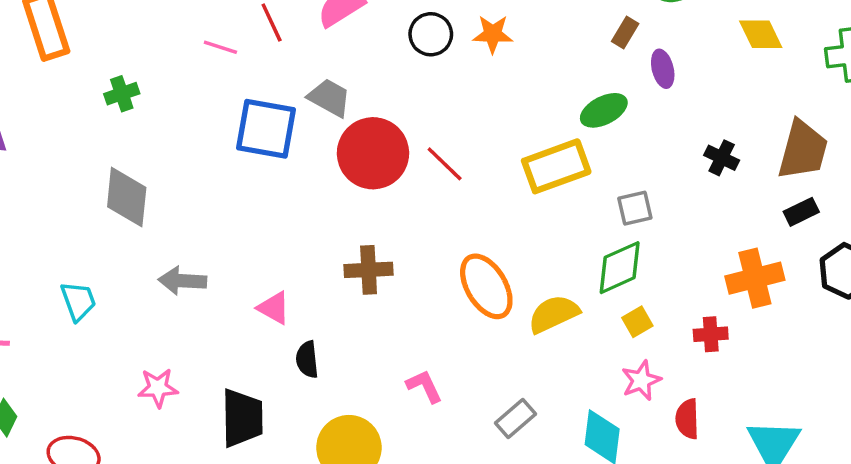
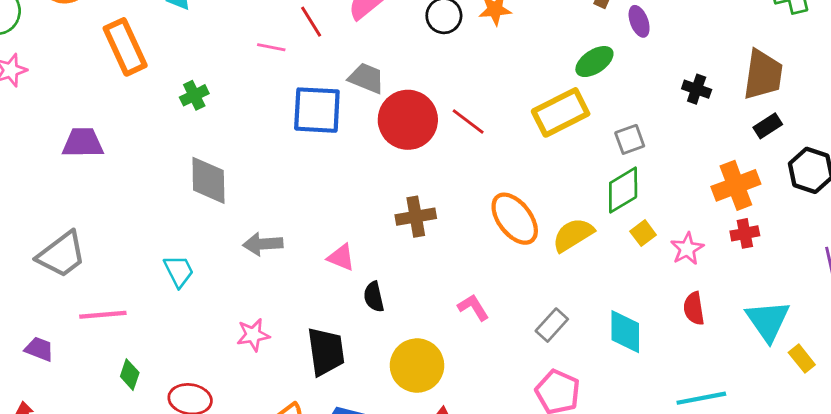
red cross: (711, 334) -> (745, 233), moved
pink star: (641, 380) -> (687, 249), moved

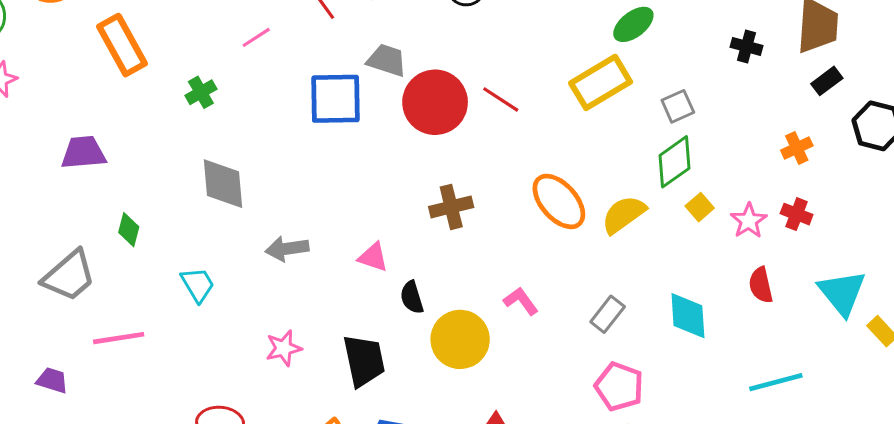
pink line: (271, 47) -> (256, 37), moved, turned -40
orange cross: (736, 185) -> (797, 148), size x0.6
red cross: (745, 233) -> (797, 214), moved, turned 36
yellow circle: (417, 366) -> (460, 339), moved
green diamond: (130, 375) -> (129, 230), moved

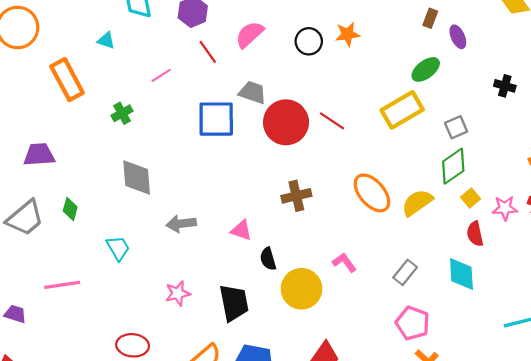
pink star: (749, 221) -> (505, 208), turned 30
gray trapezoid: (69, 276) -> (25, 218), moved
red semicircle: (761, 285) -> (475, 234), moved

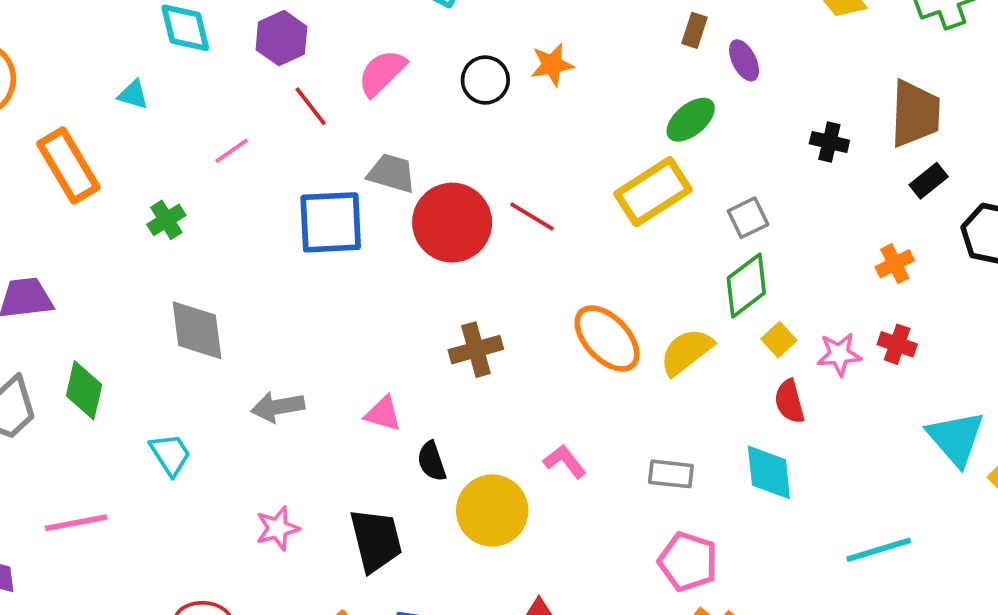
green diamond: (70, 209) -> (84, 390), size x1.4
gray rectangle: (405, 272) -> (671, 474), turned 60

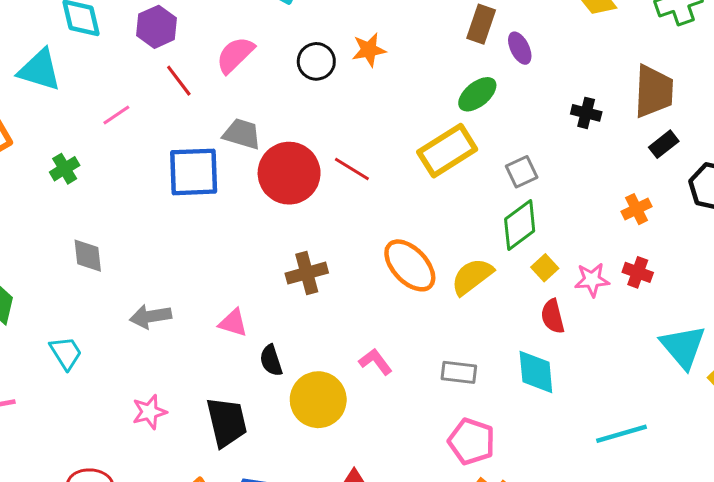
brown rectangle: (695, 30) -> (481, 24), size x1.4
cyan triangle: (133, 95) -> (40, 70), size x1.8
gray diamond: (197, 330) -> (88, 256), size x0.7

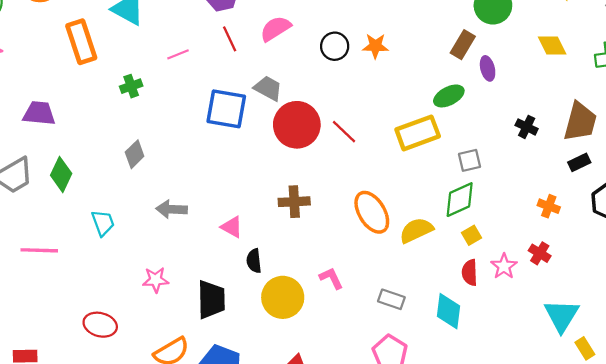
orange cross: (637, 209) -> (549, 206), turned 35
gray diamond: (88, 256) -> (135, 154), turned 40
pink star: (592, 280) -> (504, 266), moved, turned 30

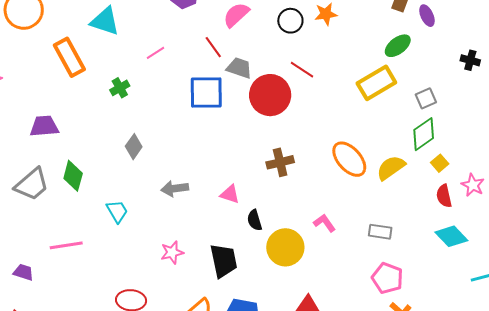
red line: (230, 39) -> (213, 47), moved
red line: (344, 132) -> (302, 70), moved
cyan diamond: (449, 311) -> (451, 236), moved, turned -40

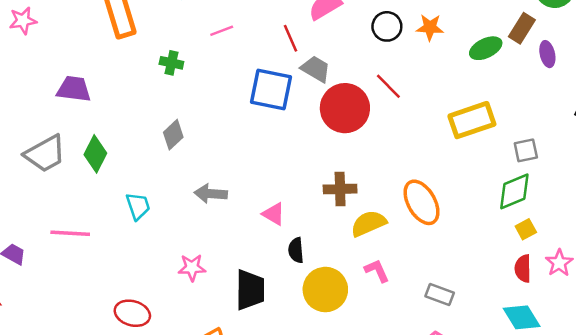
green ellipse: (398, 46) -> (486, 48), moved
green cross: (120, 88) -> (171, 63), turned 30
yellow semicircle: (391, 168) -> (369, 223), moved

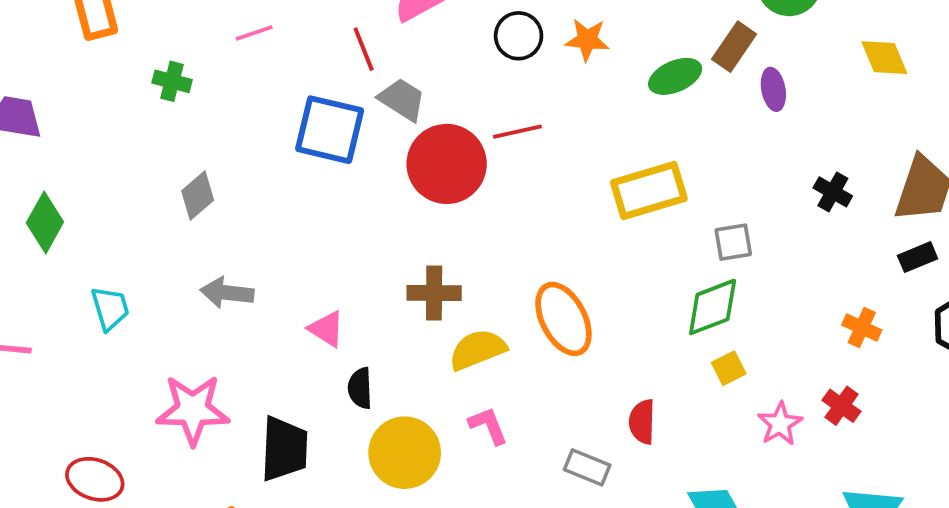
red line: (388, 86) -> (517, 132), turned -60
gray diamond: (173, 135) -> (198, 195), moved
pink star: (192, 268) -> (193, 410), size x1.6
red semicircle: (523, 269) -> (642, 422), moved

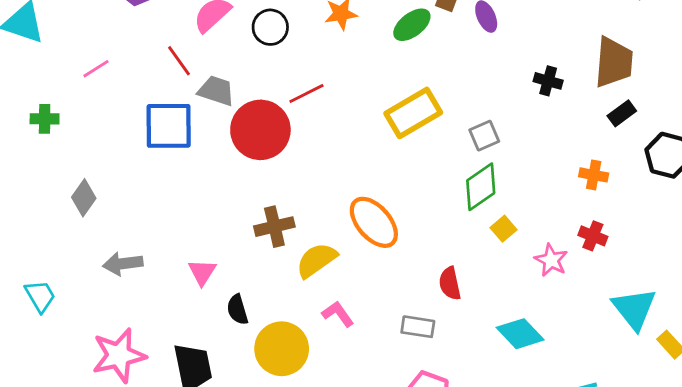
black circle: (519, 36) -> (270, 27), moved
pink triangle: (326, 329) -> (202, 272), turned 44

